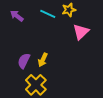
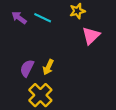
cyan line: (48, 14) -> (43, 18), moved

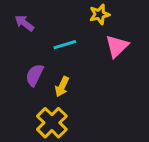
cyan line: (43, 18) -> (65, 45), moved, turned -42
purple semicircle: (27, 68) -> (34, 75), moved

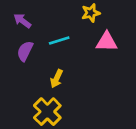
pink triangle: (117, 46) -> (107, 42), turned 45
purple semicircle: (34, 75) -> (25, 51), moved

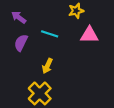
cyan line: (59, 41) -> (50, 34), turned 35

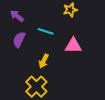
pink triangle: (89, 35) -> (73, 46), moved

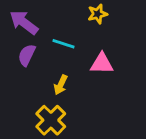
purple arrow: (17, 16) -> (24, 22), size x1.5

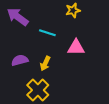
purple semicircle: (27, 55) -> (20, 60), moved, turned 49

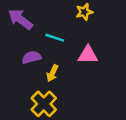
purple semicircle: (20, 60) -> (32, 57), moved

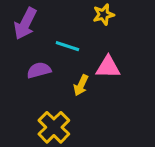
purple arrow: (20, 19) -> (25, 24), turned -100
yellow arrow: (52, 73) -> (81, 85), moved

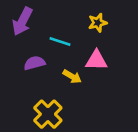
yellow star: (104, 15) -> (98, 23), moved
yellow arrow: (81, 85) -> (72, 76), turned -84

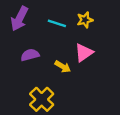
cyan line: (60, 42) -> (57, 23), moved
pink triangle: (96, 60) -> (84, 53), turned -36

